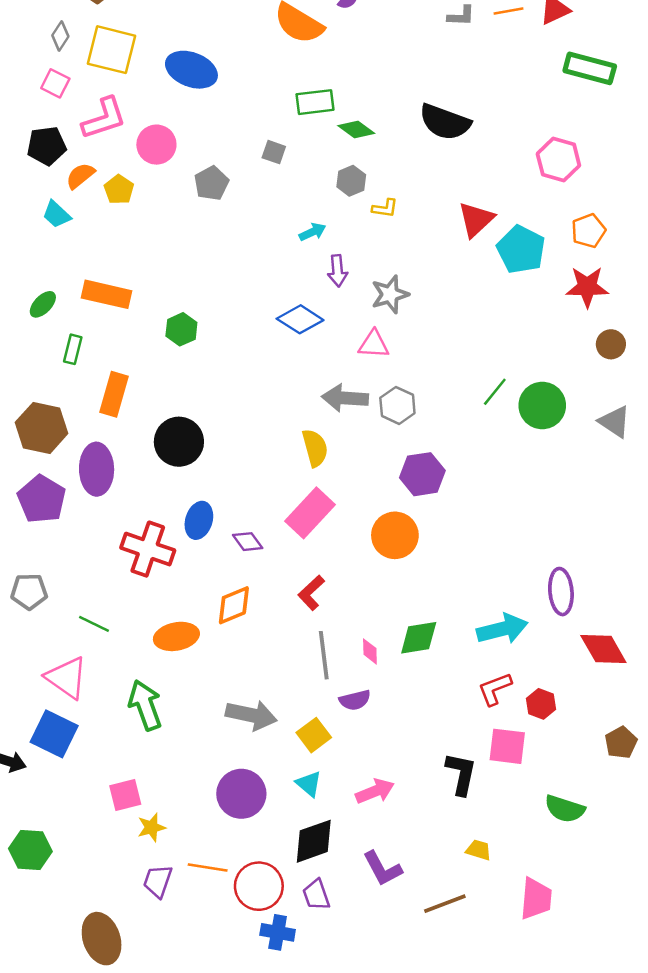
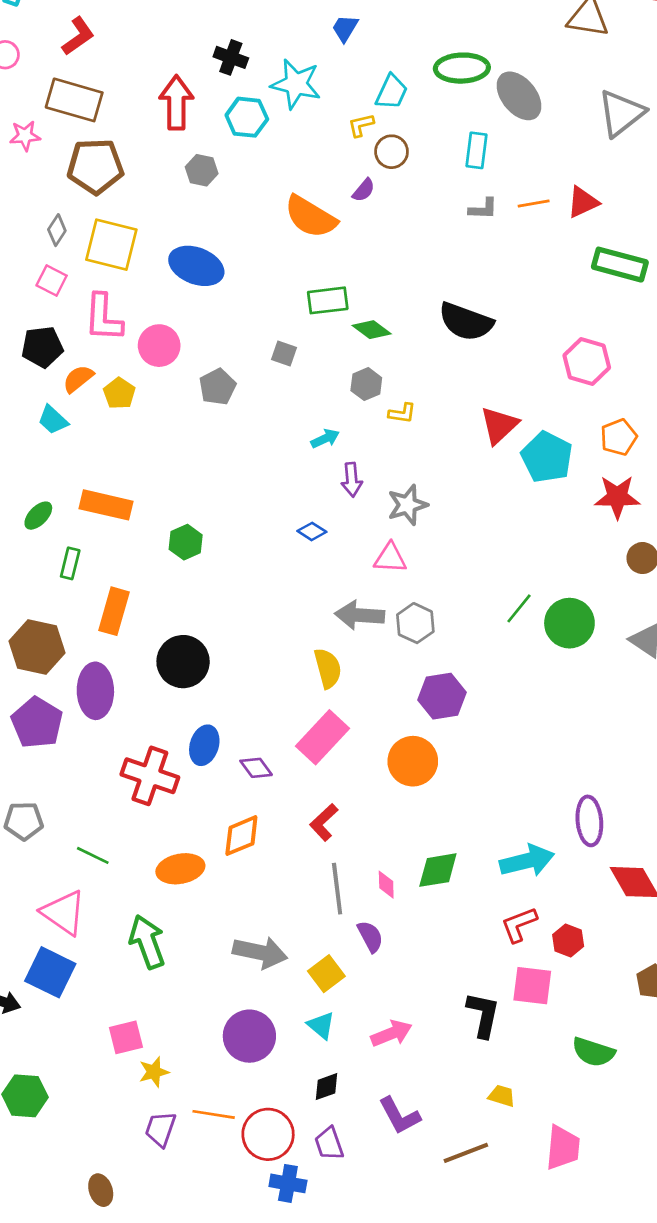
pink L-shape: (104, 118) -> (103, 318), turned 111
blue diamond: (300, 319) -> (312, 531), size x0.6
purple semicircle: (355, 700) -> (370, 936), turned -104
black diamond: (314, 841) -> (326, 1087), size x0.6
brown ellipse: (102, 939) -> (101, 1190), size x0.6

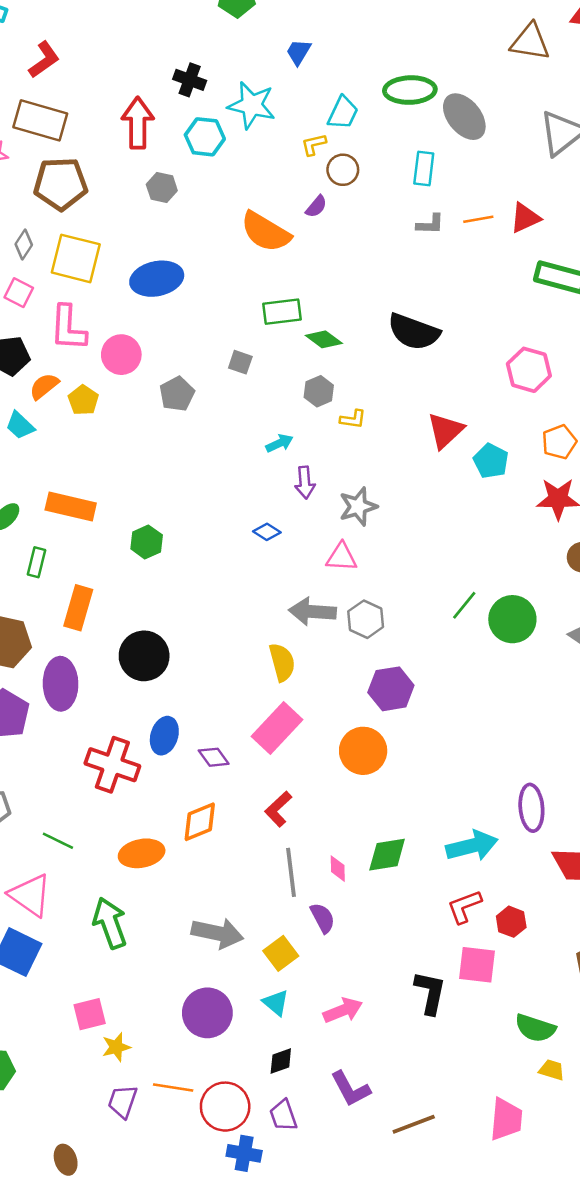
blue ellipse: (196, 266) -> (157, 279), turned -33
cyan pentagon: (547, 457) -> (491, 461), size x0.7
yellow trapezoid: (502, 1096) -> (552, 1070), moved

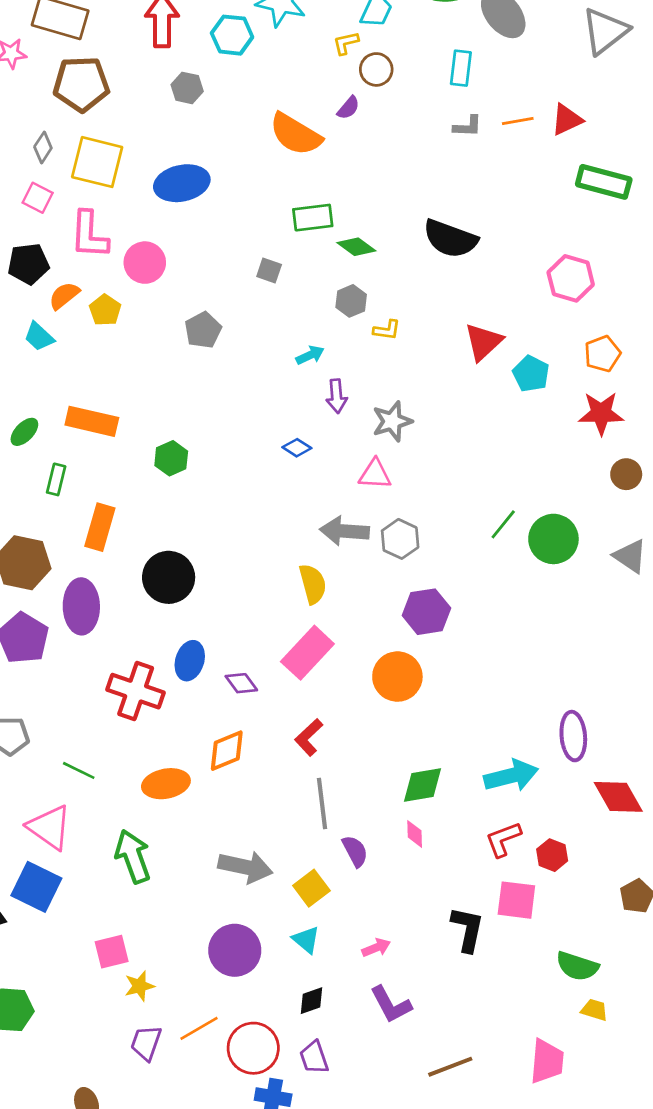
gray pentagon: (177, 394) -> (203, 330), moved
pink diamond: (338, 869) -> (415, 834), moved
pink arrow: (343, 1010) -> (376, 948), size x0.7
orange line: (173, 1088) -> (199, 1028), turned -39
purple L-shape: (350, 1089) -> (391, 1005), moved

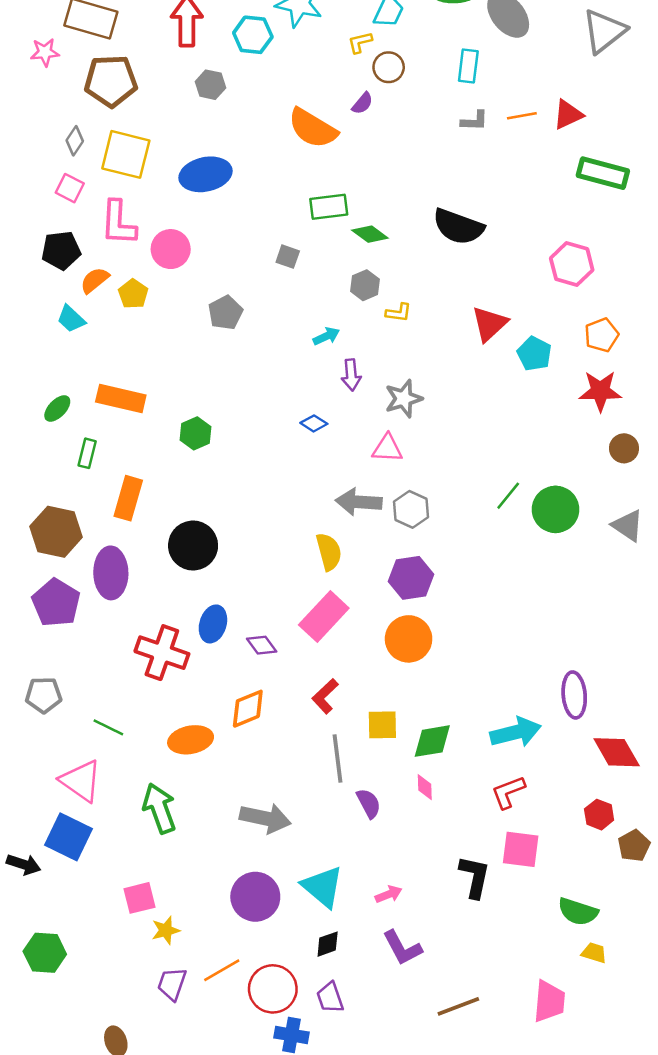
purple hexagon: (426, 612) -> (411, 578), moved
red hexagon: (552, 855) -> (599, 815), moved
yellow square: (311, 888) -> (382, 725), moved, turned 36
cyan triangle: (306, 940) -> (323, 887), size x1.6

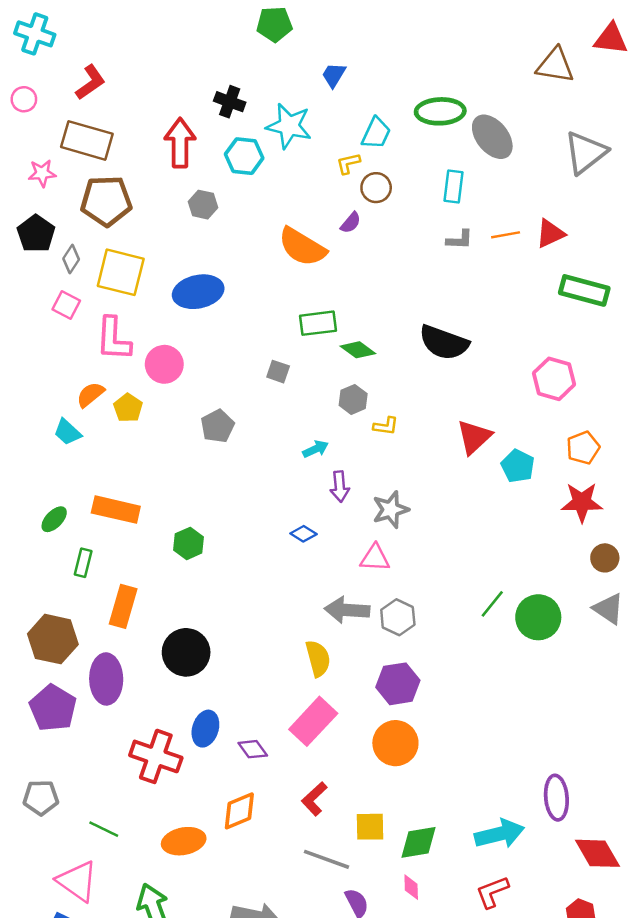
black pentagon: (61, 250) -> (36, 234), moved, turned -30
gray triangle: (628, 526) -> (608, 609), moved
gray line: (338, 758) -> (326, 859), turned -63

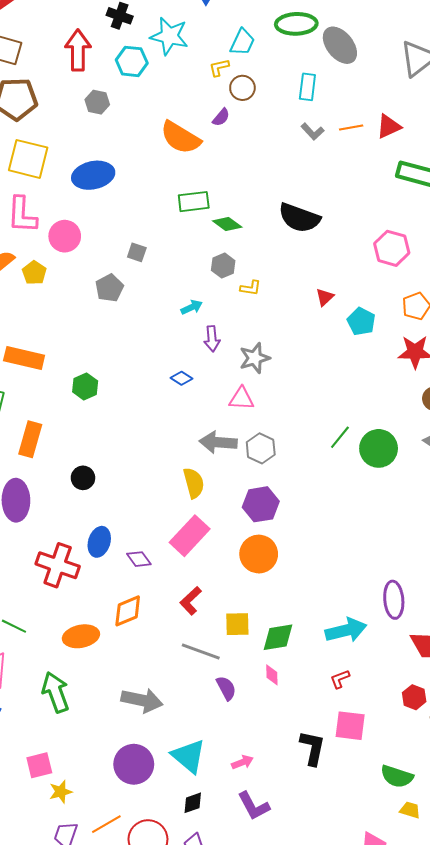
gray L-shape: (460, 240) -> (313, 132), turned 45
gray square: (278, 372) -> (137, 252), moved
red triangle: (474, 437) -> (325, 297), size x0.6
black circle: (186, 652) -> (83, 478), size x0.6
red L-shape: (492, 892) -> (340, 679), size x0.7

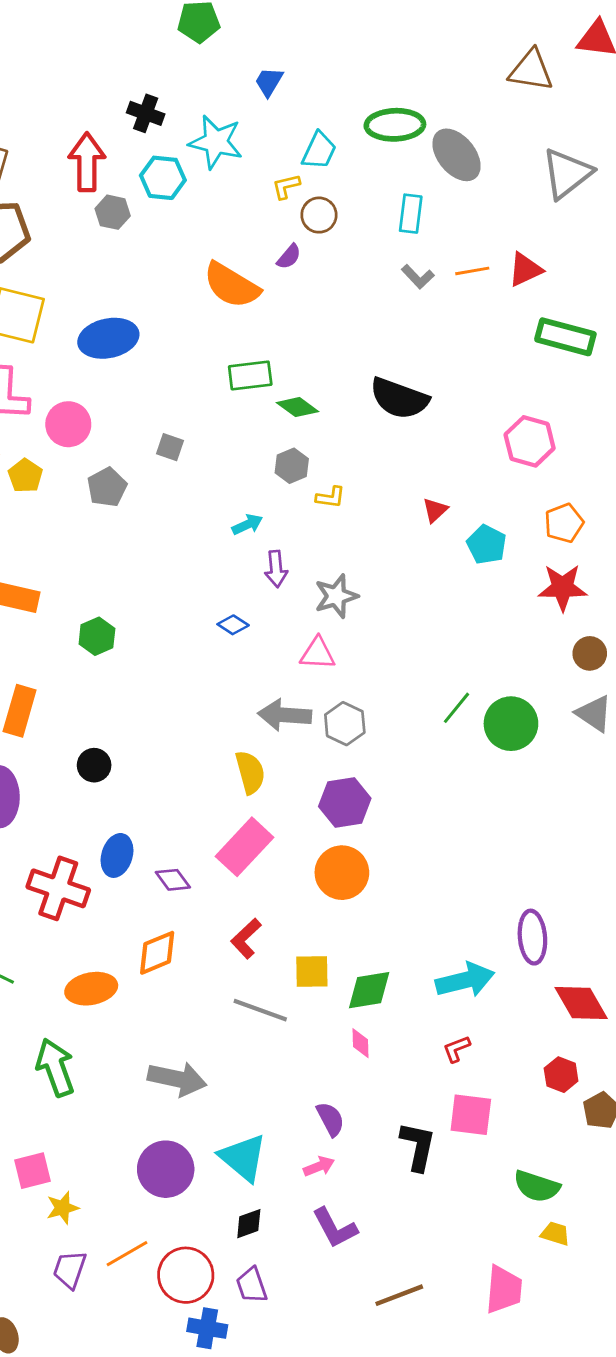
gray hexagon: (97, 102) -> (113, 212), moved
gray pentagon: (109, 288) -> (107, 487), moved
purple semicircle: (226, 688) -> (330, 1119), moved

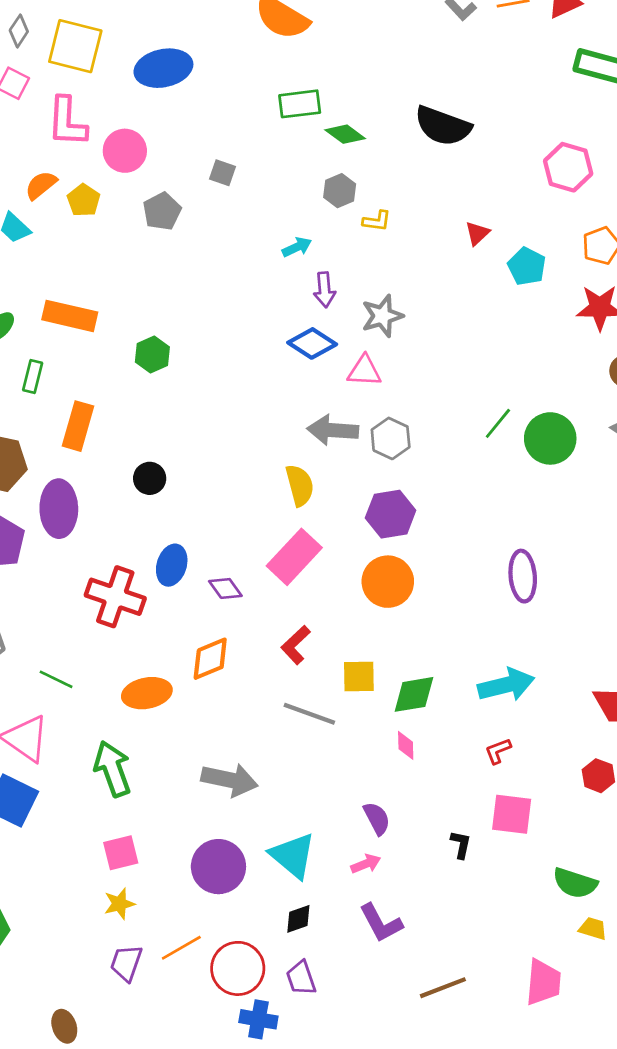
blue diamond: (233, 625) -> (312, 343), moved, size x1.6
purple ellipse: (532, 937) -> (523, 576), moved
black L-shape: (418, 1146) -> (461, 845), size x0.6
pink square: (32, 1171) -> (121, 853), moved

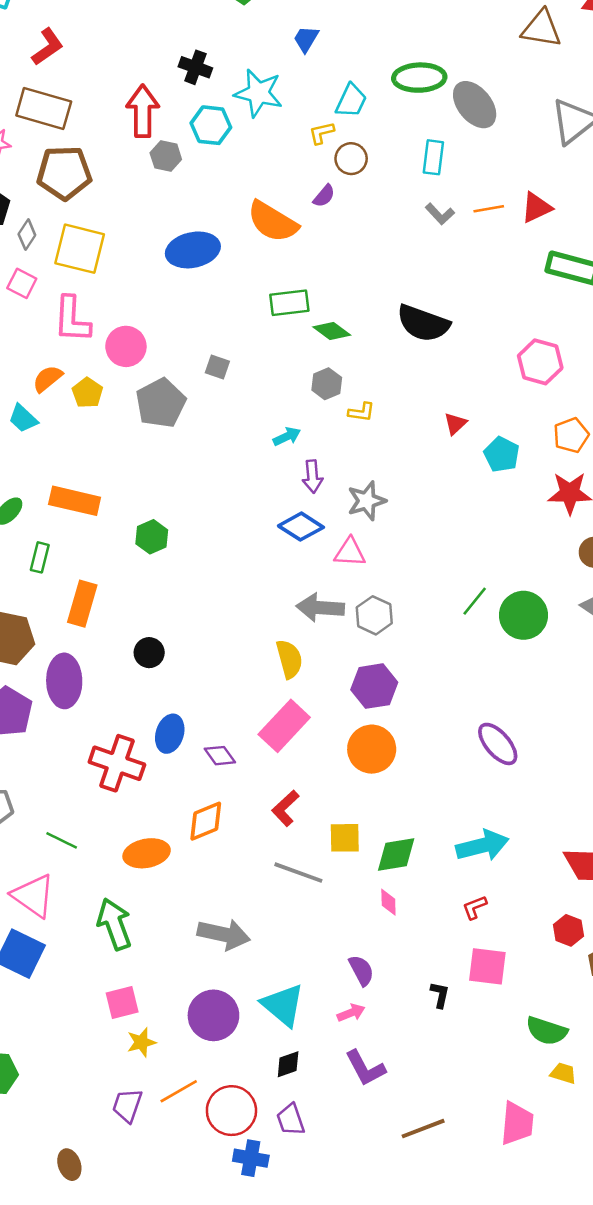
blue ellipse: (163, 68) -> (193, 250), moved
gray pentagon: (162, 211) -> (161, 403), size x1.4
purple ellipse: (523, 576) -> (498, 744), turned -36
yellow star: (119, 904) -> (141, 1042), moved

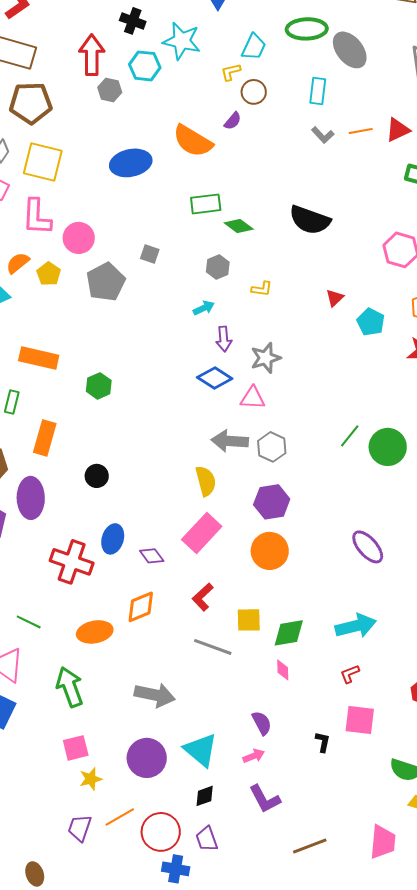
gray hexagon: (327, 384) -> (218, 267), moved

